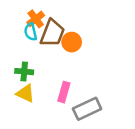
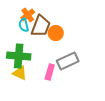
green cross: (24, 72) -> (19, 56), size x1.6
gray rectangle: (87, 109) -> (68, 61), moved

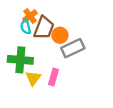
gray rectangle: (68, 61) -> (73, 48), moved
yellow triangle: (20, 73) -> (33, 78), moved, turned 42

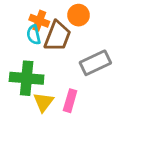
orange cross: (30, 16) -> (39, 21), turned -32
orange circle: (60, 35) -> (79, 15), moved

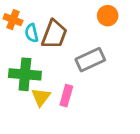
orange circle: (79, 15) -> (108, 16), moved
orange cross: (39, 21) -> (13, 20), moved

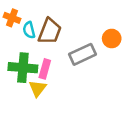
orange circle: (108, 16) -> (112, 39), moved
pink rectangle: (66, 96) -> (45, 69), moved

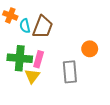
orange circle: (112, 39) -> (90, 49), moved
gray rectangle: (83, 54) -> (70, 72), moved, turned -70

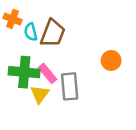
pink rectangle: (39, 59) -> (48, 73), turned -56
gray rectangle: (70, 72) -> (70, 86), moved

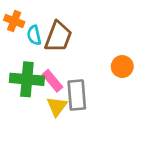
yellow triangle: (40, 94) -> (57, 106), moved

